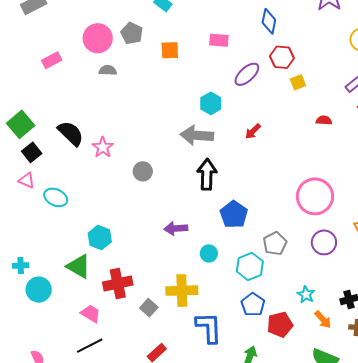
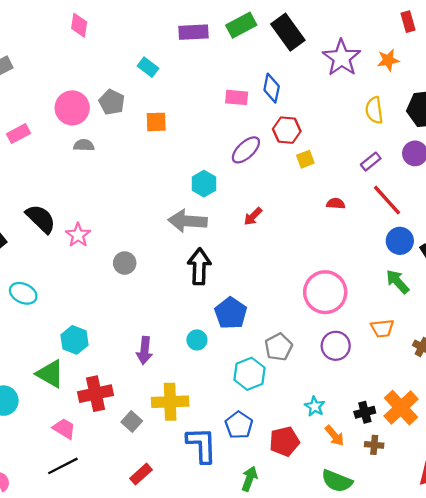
pink rectangle: (219, 40) -> (237, 97), moved
purple arrow: (176, 228) -> (144, 350), moved, turned -80
cyan circle: (209, 253) -> (197, 340), moved
blue pentagon: (253, 305) -> (239, 425), moved

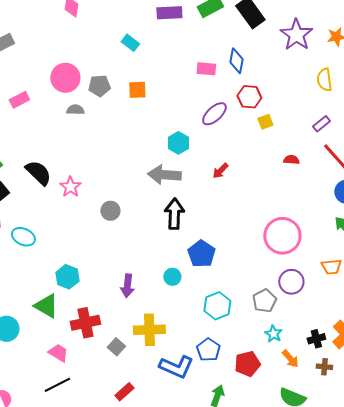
gray pentagon: (112, 102) -> (99, 86), moved, turned -30
gray pentagon: (279, 347) -> (264, 301), moved
blue L-shape: (202, 445) -> (176, 367), turned 116

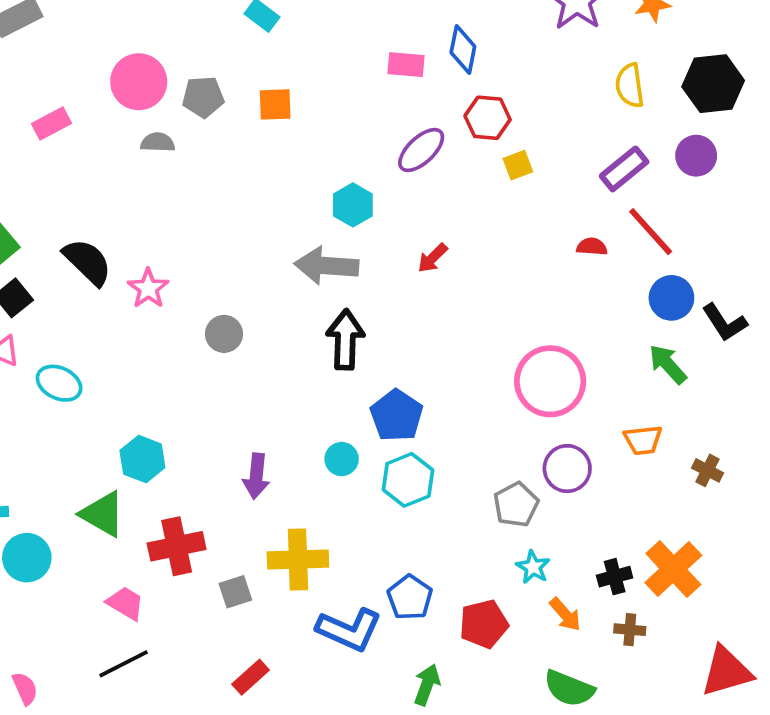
purple rectangle: (321, 124) -> (624, 169), size x1.4
red semicircle: (291, 160) -> (592, 247), moved
cyan hexagon: (217, 306) -> (408, 480), moved
gray square: (116, 347) -> (235, 592), turned 30

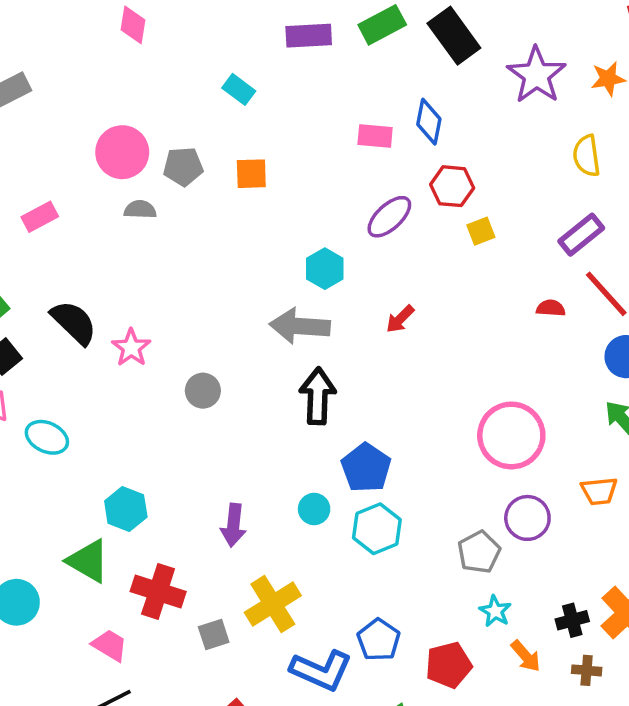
pink rectangle: (51, 123) -> (40, 217), moved
red cross: (177, 546) -> (158, 591), turned 30
yellow cross: (298, 560) -> (273, 604), turned -30

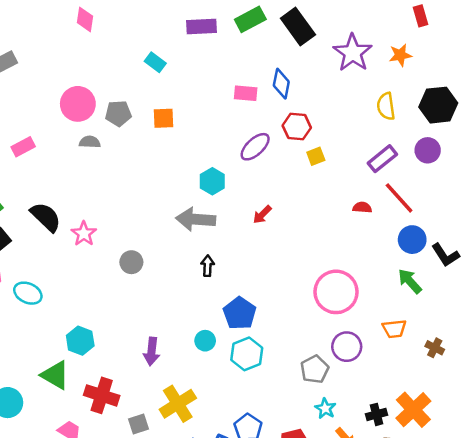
black arrow: (318, 396) -> (208, 266), size x0.6

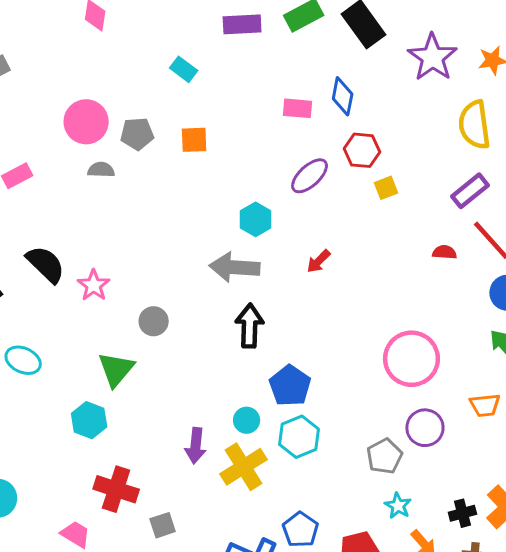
yellow semicircle: (386, 106) -> (474, 125), size x1.4
black arrow: (208, 266) -> (250, 326), size x1.6
purple arrow: (152, 351) -> (196, 446), moved
green triangle: (55, 375) -> (116, 369), moved, turned 40
yellow cross: (178, 404) -> (244, 467), moved

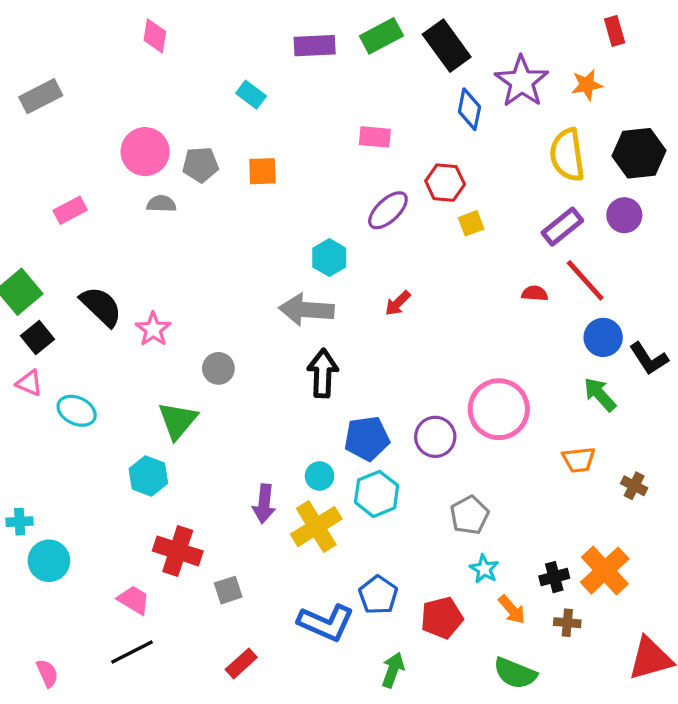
blue diamond: (343, 96) -> (469, 109), moved
blue pentagon: (290, 386) -> (367, 438), turned 30
purple circle: (425, 428) -> (435, 437), moved

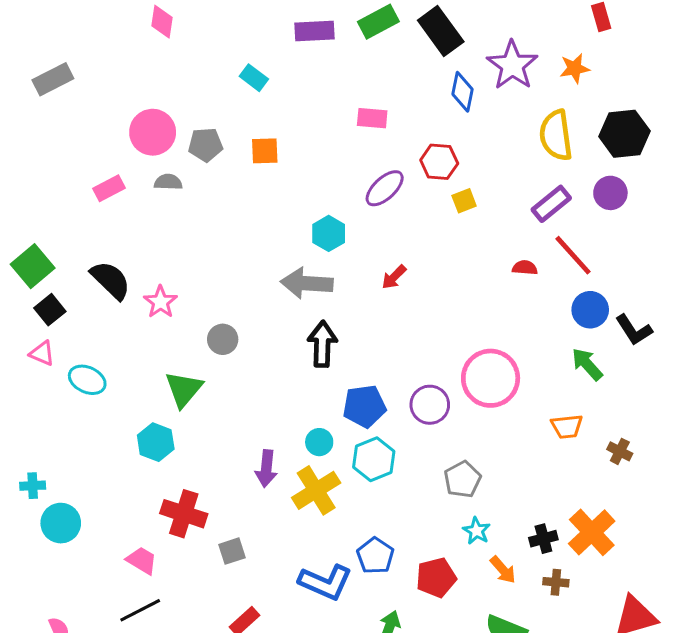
pink rectangle: (70, 210) -> (109, 188), moved

